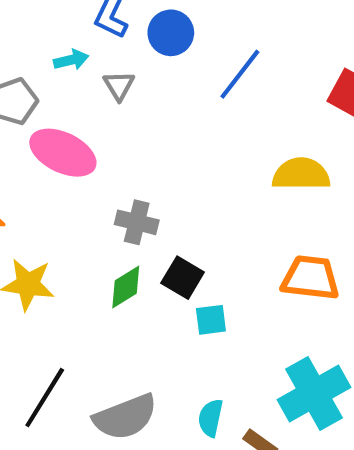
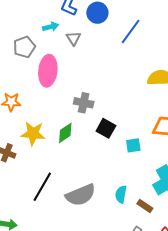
pink ellipse: (63, 153) -> (48, 71), turned 72
green diamond: (126, 287) -> (65, 133), moved
cyan square: (211, 320) -> (133, 145), moved

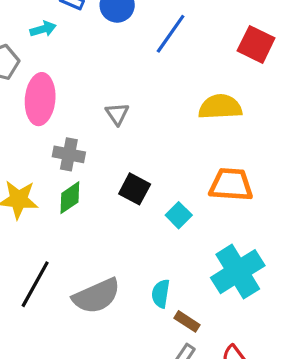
gray triangle: (74, 38) -> (117, 114), moved
gray cross: (84, 103) -> (69, 154), moved
cyan square: (133, 145) -> (179, 215), turned -35
brown rectangle: (145, 206) -> (187, 321), moved

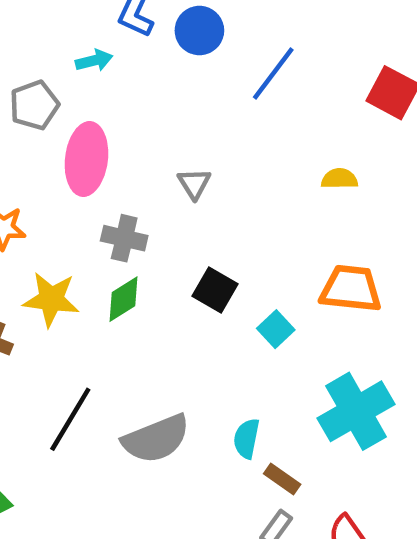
yellow semicircle: (220, 107) -> (339, 179), size x0.6

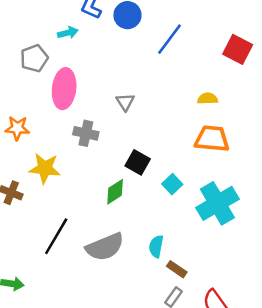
orange trapezoid: (351, 289) -> (212, 139), moved
green diamond: (123, 299) -> (115, 192), moved
cyan cross: (356, 411) -> (217, 203), moved

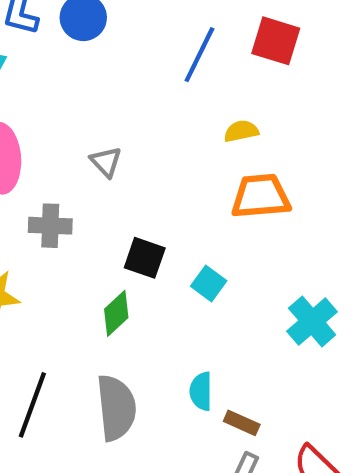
blue line: (170, 39) -> (199, 55), moved
cyan cross: (217, 203) -> (312, 321), moved, size x0.7
gray semicircle: (105, 247) -> (116, 408), turned -63

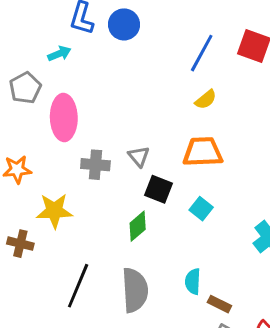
yellow semicircle: (241, 131) -> (206, 99), moved, turned 150
gray triangle: (106, 162) -> (139, 156), moved
orange trapezoid: (261, 196) -> (203, 152), moved

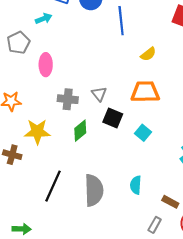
blue line: (202, 53) -> (121, 21), moved, turned -36
pink ellipse: (64, 117) -> (46, 65), size x0.7
green diamond: (138, 226) -> (80, 131), moved
brown rectangle: (219, 304) -> (170, 202), moved

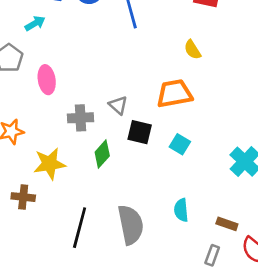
yellow semicircle: (148, 54) -> (192, 50), moved, turned 105

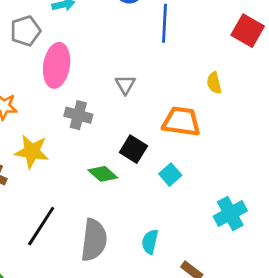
pink ellipse: (47, 80) -> (57, 65), size x1.4
gray triangle: (118, 105) -> (125, 85), moved
green diamond: (102, 154) -> (103, 174), moved, turned 72

